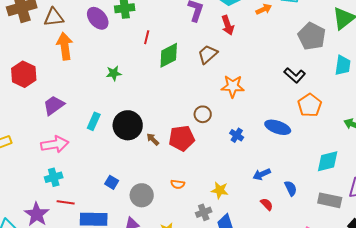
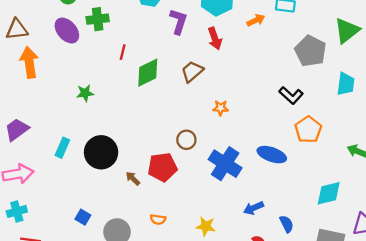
orange star: (233, 86) -> (221, 108), size x0.6
blue cross: (237, 135) -> (225, 164), size x2.0
brown arrow: (153, 139) -> (133, 178), moved

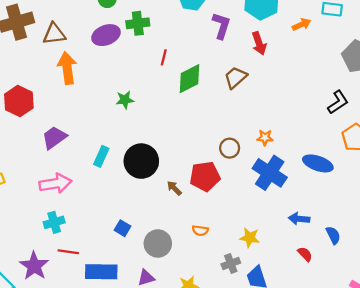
purple ellipse: (67, 31) -> (106, 35), turned -70
black L-shape: (291, 95) -> (338, 102), turned -75
orange star: (221, 108) -> (265, 138), moved
blue arrow: (254, 208) -> (299, 219), turned 30

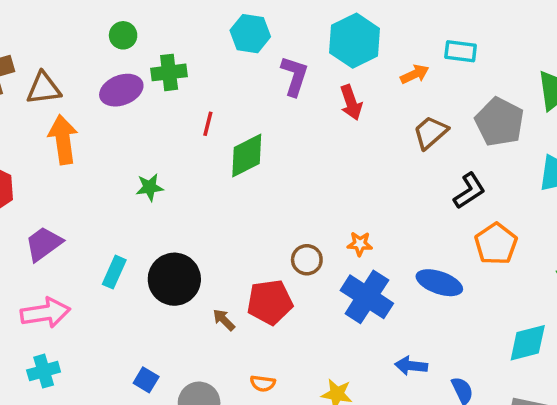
brown trapezoid: (236, 77) -> (431, 133), moved

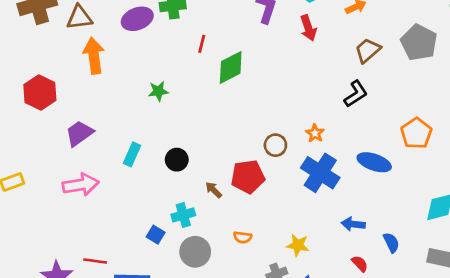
black L-shape: (469, 191) -> (356, 94), moved
orange star: (360, 244) -> (315, 133), turned 30
black circle: (174, 279) -> (177, 160), size x0.6
cyan cross: (44, 371) -> (183, 215), moved

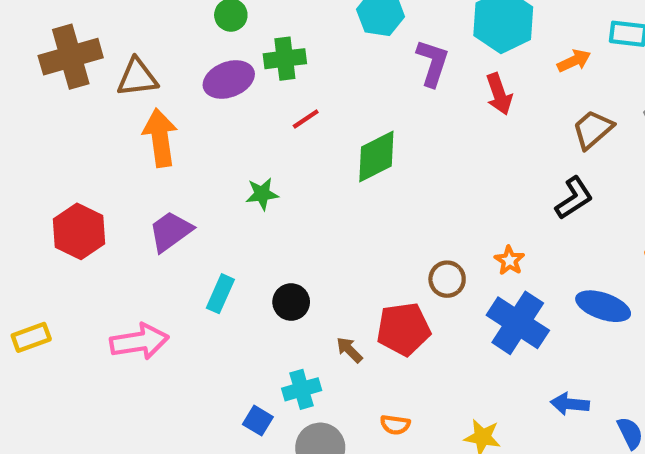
red line: (202, 44) -> (306, 119), moved, turned 42
red hexagon: (40, 92) -> (79, 231), moved
purple trapezoid: (79, 133) -> (171, 231), moved

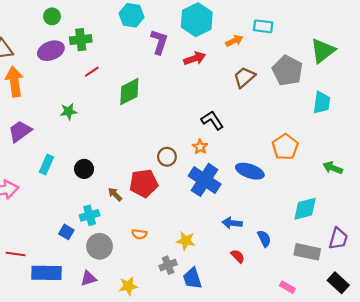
red arrow: (499, 94) -> (195, 58), turned -90
black L-shape: (574, 198) -> (212, 120), moved, turned -90

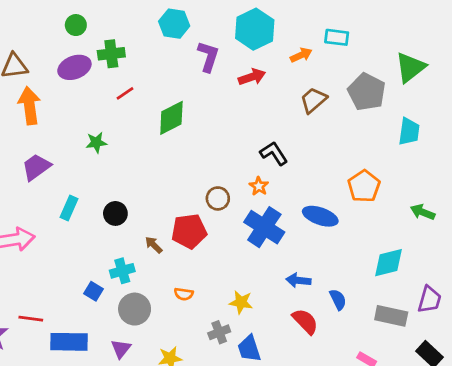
red semicircle: (238, 256) -> (305, 321), size x1.5
purple triangle: (88, 278) -> (121, 349), turned -35

